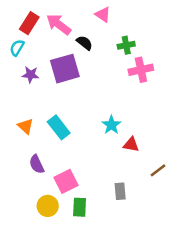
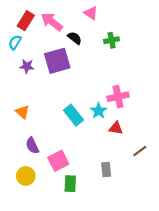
pink cross: (141, 70) -> (118, 97), moved
cyan rectangle: (59, 127) -> (74, 115), moved
yellow circle: (48, 206) -> (26, 176), moved

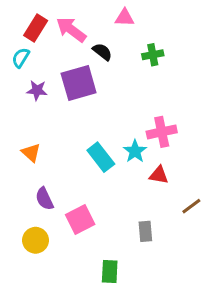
pink triangle: (91, 13) -> (125, 18), turned -32
green rectangle: (70, 184) -> (110, 271), moved

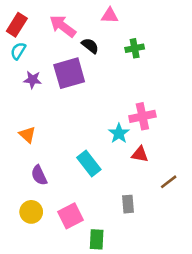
red rectangle: (36, 28) -> (17, 25), moved
cyan rectangle: (101, 157) -> (89, 163), moved
pink square: (80, 219) -> (70, 216), moved

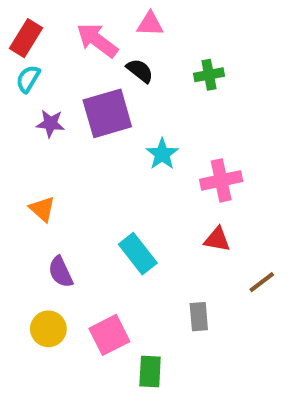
pink triangle: (110, 16) -> (150, 24), moved
cyan star: (119, 133) -> (162, 154), moved

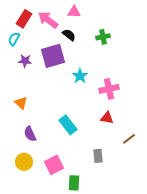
red rectangle: (26, 38) -> (24, 19), moved

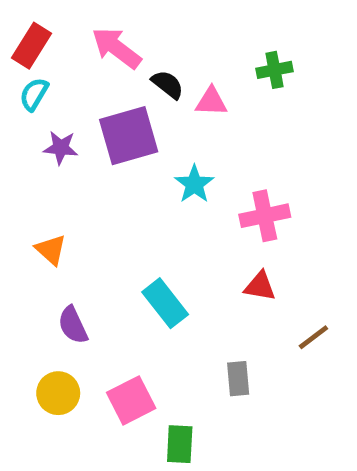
pink triangle: (74, 12) -> (211, 101), moved
red rectangle: (24, 19) -> (31, 46), moved
green cross: (103, 37) -> (275, 70), moved

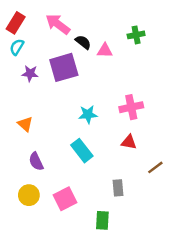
cyan star: (194, 184) -> (88, 114), moved, turned 30
green rectangle: (180, 444) -> (102, 220), moved

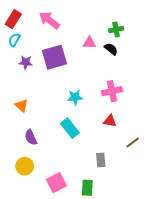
black semicircle: (83, 42) -> (111, 49), moved
pink square: (65, 199) -> (56, 183), moved

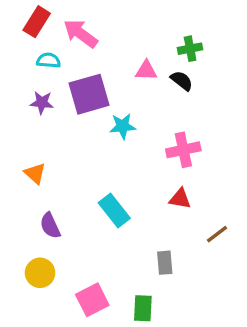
red rectangle: (13, 19) -> (37, 22), moved
cyan semicircle: (14, 40) -> (48, 60), moved, turned 64
cyan star: (75, 97) -> (123, 126), moved

